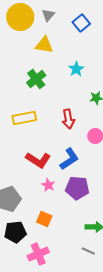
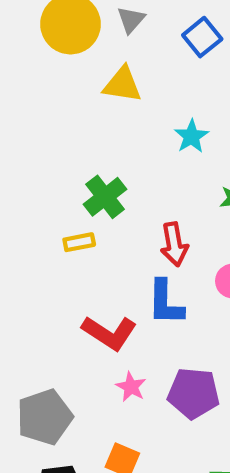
green cross: (36, 79) -> (105, 197), moved
yellow rectangle: (24, 118) -> (79, 242), size x0.6
blue L-shape: (69, 159) -> (165, 303), moved, turned 125

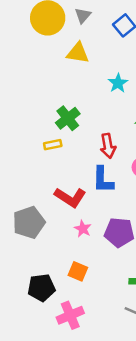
gray pentagon: (45, 417) -> (29, 222), moved

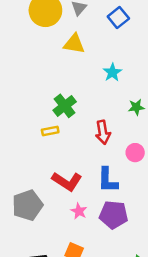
blue L-shape: (103, 180) -> (108, 180), moved

